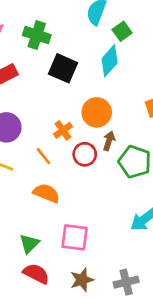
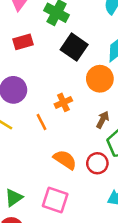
orange circle: (97, 112) -> (100, 79), moved
red circle: (85, 154) -> (97, 163), moved
orange semicircle: (46, 193) -> (65, 160), moved

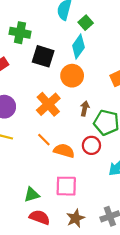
orange cross: (63, 102) -> (48, 104), size x1.6
orange line: (41, 122) -> (44, 140), moved
green triangle: (14, 198) -> (32, 195), turned 35

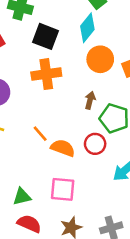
orange circle: (72, 76) -> (100, 59), moved
orange cross: (48, 104) -> (46, 74), moved, turned 30

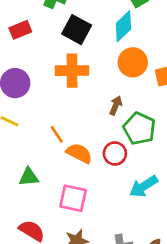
green triangle: (22, 197) -> (29, 177), moved

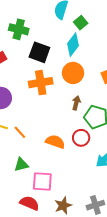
orange circle: (133, 62) -> (73, 73), moved
orange line: (57, 134) -> (20, 132), moved
pink square: (73, 198) -> (42, 181), moved

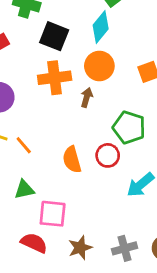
brown arrow: (76, 103) -> (87, 97), moved
orange semicircle: (55, 142) -> (72, 160), turned -126

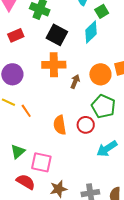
orange circle: (99, 66) -> (100, 74), moved
green triangle: (24, 190) -> (18, 152), moved, turned -35

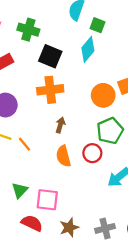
green square: (102, 11) -> (98, 25), turned -32
brown arrow: (75, 81) -> (60, 125), moved
green pentagon: (103, 106) -> (110, 131), turned 30

